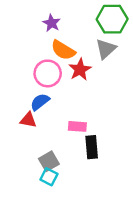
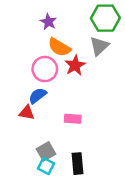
black rectangle: (92, 147) -> (78, 164), moved

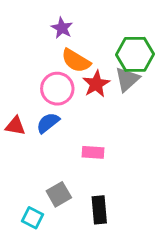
green hexagon: (105, 18) -> (135, 54), moved
gray triangle: (99, 46) -> (127, 79), moved
red triangle: (27, 113) -> (15, 126), moved
cyan square: (46, 166) -> (32, 218), moved

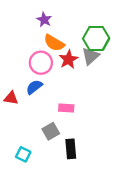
red triangle: (15, 126) -> (11, 98), moved
gray square: (59, 194) -> (51, 131), moved

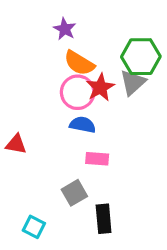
pink circle: (41, 63) -> (78, 92), moved
blue semicircle: (34, 87) -> (83, 125), moved, turned 49

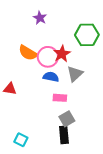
orange semicircle: (79, 63) -> (28, 53), moved
gray triangle: (133, 83) -> (75, 74), moved
gray square: (74, 193) -> (67, 119), moved

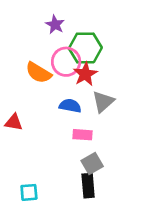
green hexagon: (87, 35) -> (85, 48), moved
pink circle: (48, 57) -> (66, 62), moved
cyan square: (21, 140) -> (29, 192), turned -32

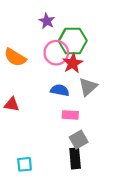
orange semicircle: (39, 73) -> (15, 57), moved

